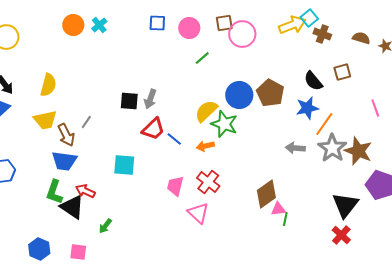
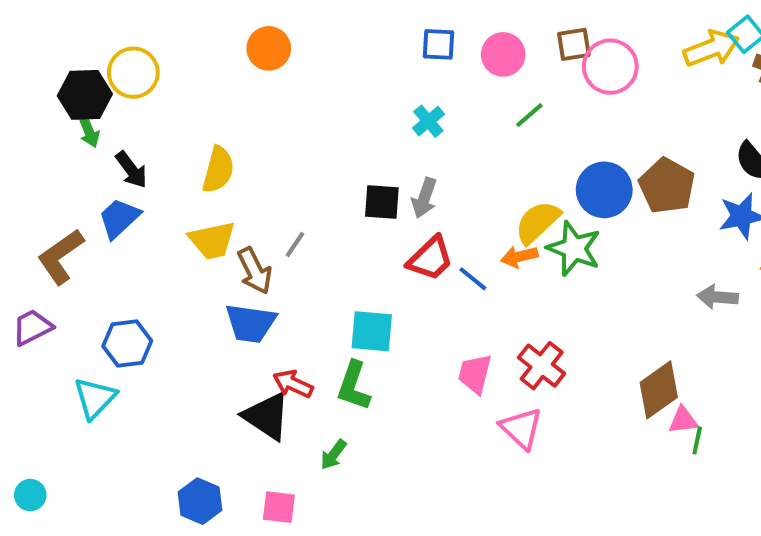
cyan cross: (99, 25) -> (428, 121), moved
orange arrow: (205, 146) -> (519, 257), moved
green L-shape: (54, 192) -> (354, 386), moved

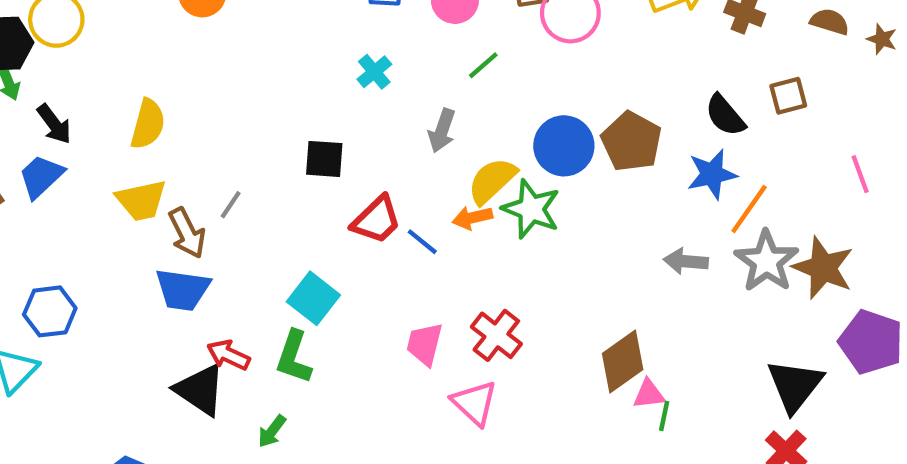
gray arrow: (424, 198) -> (442, 131), moved
cyan square: (372, 331) -> (313, 298), turned 33

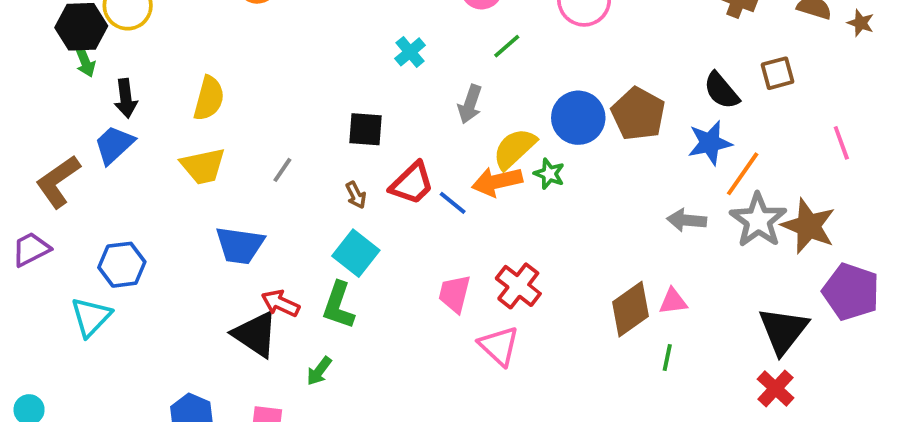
black arrow: (54, 124) -> (126, 98), turned 30
green star: (531, 209) -> (549, 174), size x0.6
orange arrow: (472, 218) -> (497, 182), size x1.4
brown arrow: (187, 233) -> (356, 195), moved, size x0.6
pink triangle: (649, 394) -> (673, 301), moved

